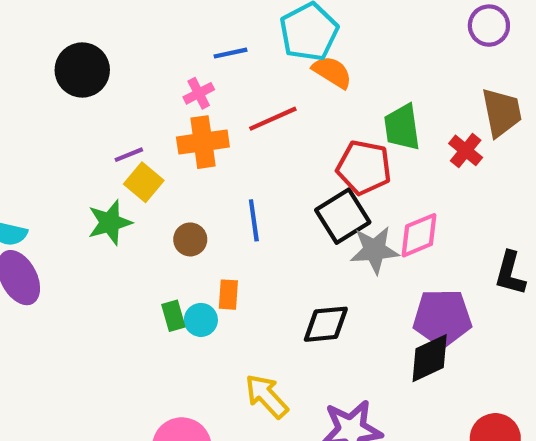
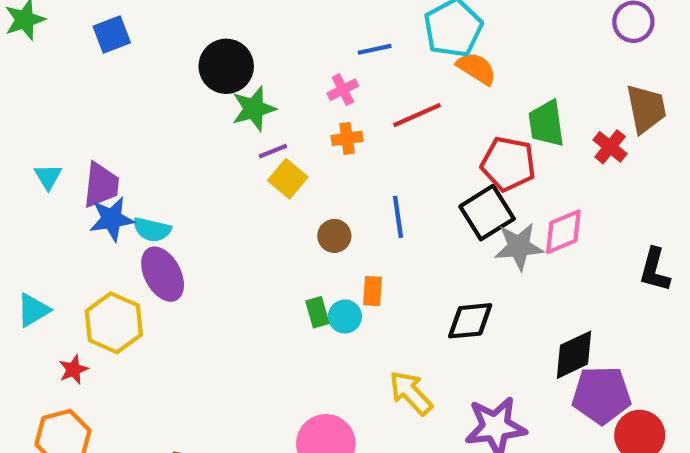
orange cross: (203, 142) -> (347, 138), size x0.6
green star: (110, 223) -> (254, 109), moved
purple pentagon: (442, 318) -> (602, 395), moved

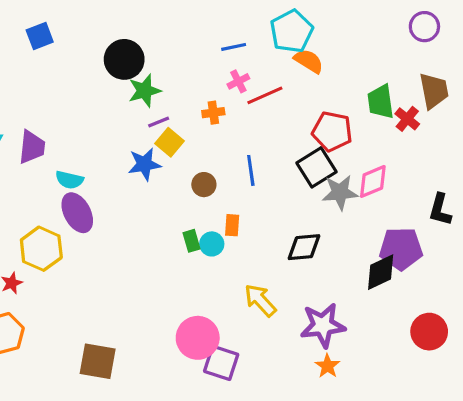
pink cross: (343, 90) -> (238, 81), moved
green trapezoid: (546, 124) -> (381, 102), moved
blue star: (112, 219) -> (144, 164), moved
purple pentagon: (602, 395) -> (401, 249), moved

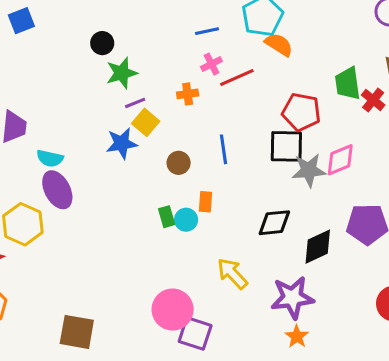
black circle: (124, 59) -> (102, 43), size x0.6
black square: (317, 167) -> (286, 146), turned 33
black diamond: (381, 272) -> (318, 247), moved

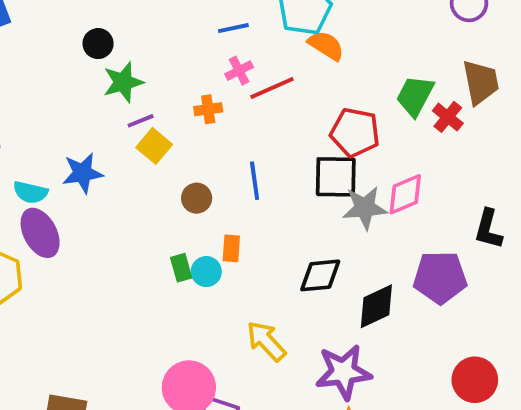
green trapezoid: (348, 83) -> (415, 96), turned 36
blue star: (122, 143) -> (83, 173), moved

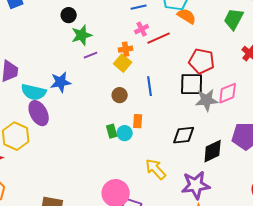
green trapezoid: (415, 96) -> (234, 19), moved
yellow square: (154, 146) -> (123, 63), moved
cyan semicircle: (30, 192) -> (34, 92), size x1.4

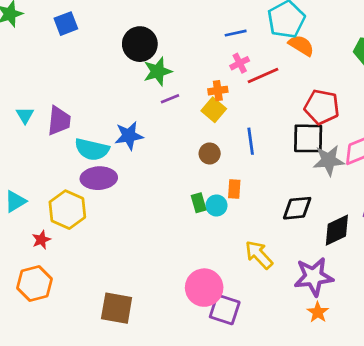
black circle: (69, 15) -> (140, 44), size x1.6
purple ellipse: (39, 113) -> (99, 178), turned -65

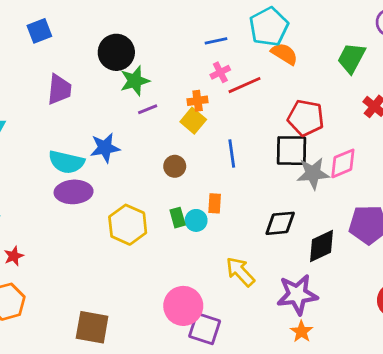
purple trapezoid: (59, 121) -> (59, 89), moved
brown circle: (210, 154) -> (175, 166), moved
yellow hexagon: (67, 210) -> (128, 225), moved

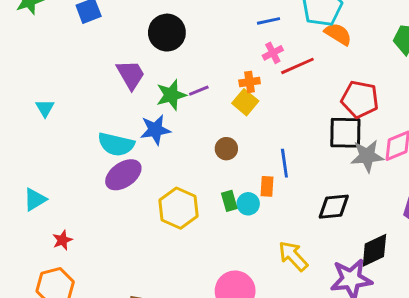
green star: (135, 81) -> (171, 95), moved
purple trapezoid: (59, 89) -> (131, 75), moved, turned -36
blue line: (232, 153) -> (284, 163), moved
purple ellipse: (74, 192) -> (123, 175), turned -32
black diamond: (321, 246) -> (374, 250), moved

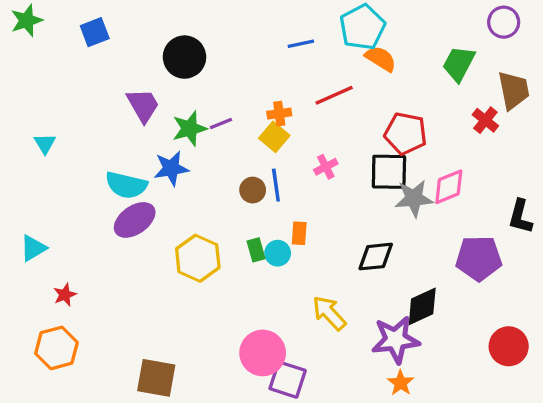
pink cross: (273, 53) -> (326, 167), moved
blue line: (284, 163) -> (276, 185), moved

